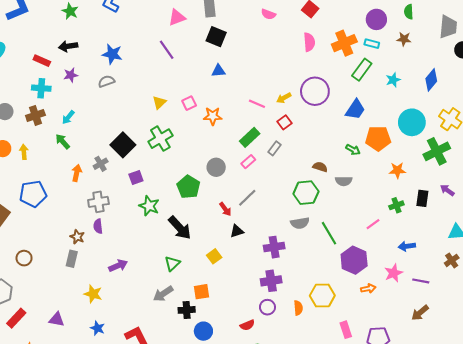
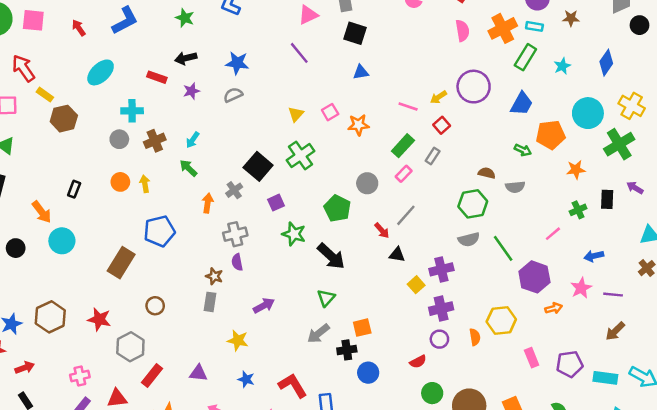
cyan cross: (41, 88) -> (132, 111), moved
black triangle: (237, 231) -> (397, 255), turned 32
yellow square: (214, 256) -> (416, 285), moved

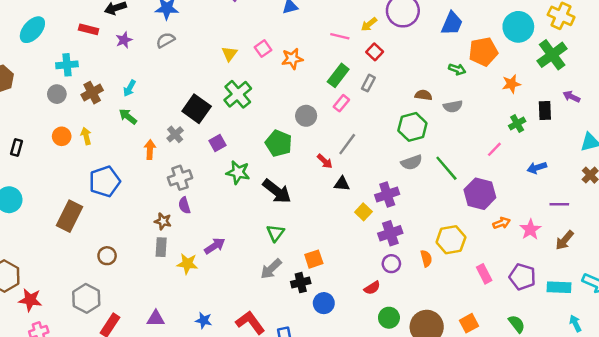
pink star: (581, 288) -> (530, 229), moved
red star: (99, 319) -> (30, 300), moved
yellow star: (238, 340) -> (187, 264), moved
purple pentagon: (570, 364) -> (522, 277), turned 30

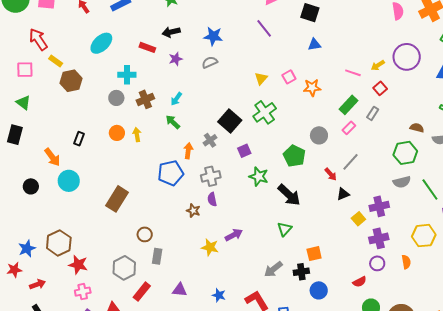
blue pentagon: (105, 181) -> (171, 173), moved
black triangle: (342, 184) -> (343, 194), turned -32
yellow hexagon: (451, 240) -> (424, 236), moved
gray rectangle: (161, 247) -> (157, 256), moved
gray arrow: (271, 269) -> (273, 269), moved

